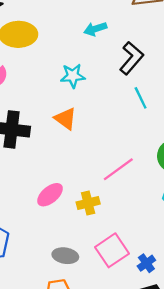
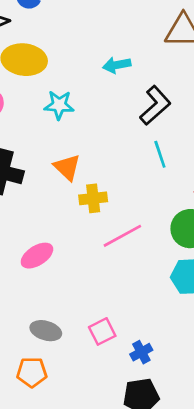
cyan star: (73, 76) -> (59, 105), moved
yellow cross: (88, 203) -> (93, 198), moved
pink square: (112, 250) -> (102, 331), size x0.7

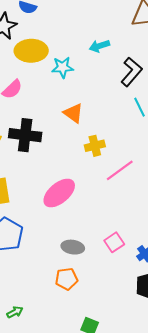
cyan star: (59, 105) -> (63, 67), moved
orange triangle: (67, 167) -> (73, 113), moved
pink ellipse: (37, 256) -> (59, 193), size x1.4

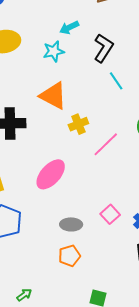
cyan star: (63, 67) -> (54, 51), moved
orange triangle: (73, 113) -> (53, 96), size x1.4

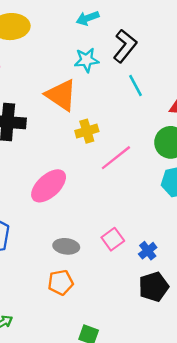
cyan star: (54, 51) -> (87, 60), moved

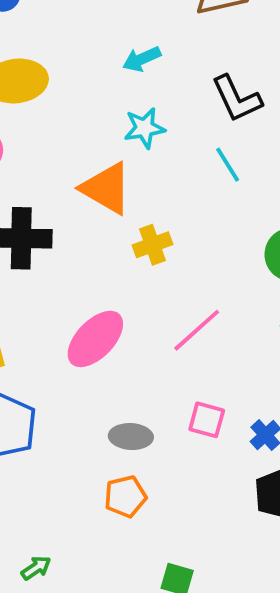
black L-shape: (125, 46) -> (237, 99), moved, turned 120
pink line: (116, 158) -> (197, 330), moved
pink square: (113, 239) -> (207, 420), turned -35

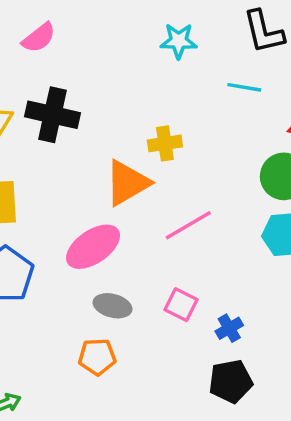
cyan line: (228, 165) -> (244, 87), turned -60
orange triangle: (106, 188) -> (127, 183), moved, turned 48
pink ellipse: (95, 339) -> (93, 247), moved

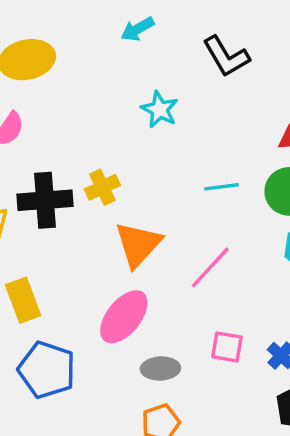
cyan star: (179, 41) -> (160, 109), moved, turned -30
cyan line: (244, 87) -> (221, 187), moved
yellow cross: (165, 143) -> (102, 187), moved

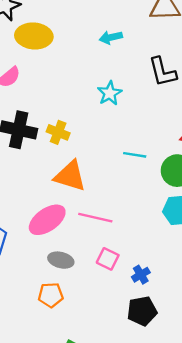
yellow cross: (102, 187) -> (58, 132), turned 30
orange triangle: (138, 244) -> (70, 176), turned 48
pink line: (210, 267) -> (95, 218), moved, turned 44

